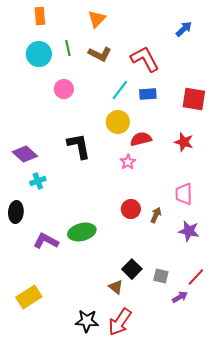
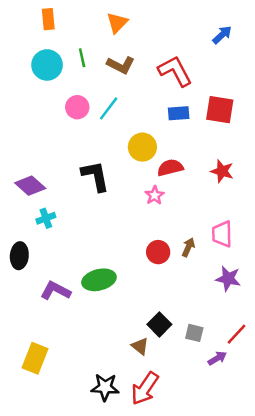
cyan line: (120, 90) -> (109, 108), moved
red square: (194, 99) -> (220, 110), moved
brown arrow: (156, 215) -> (188, 247), moved
yellow rectangle: (29, 297) -> (35, 358), turned -35

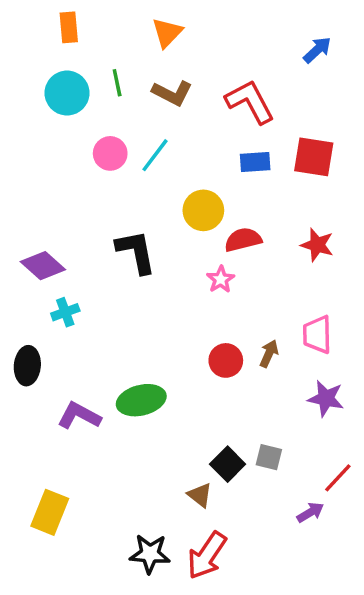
gray square: (194, 333) -> (269, 457), moved

